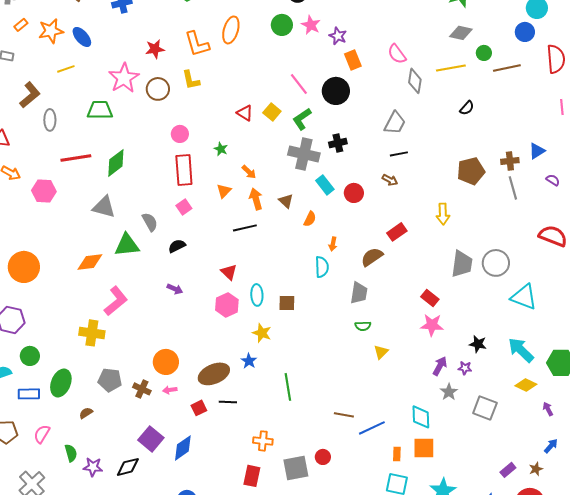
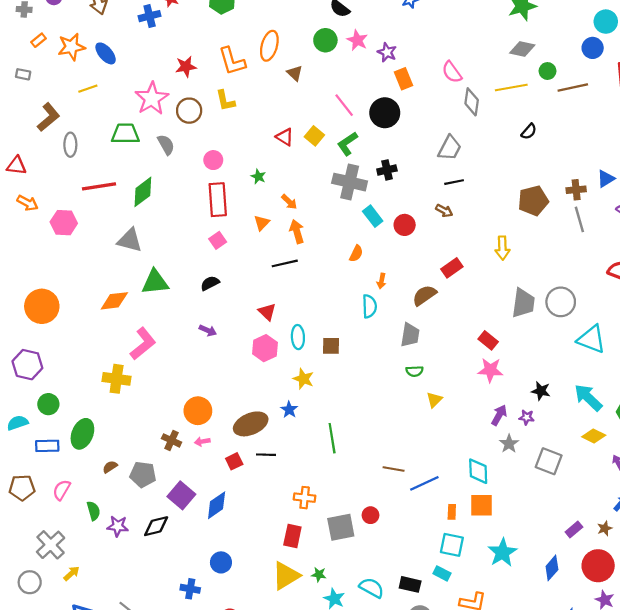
brown triangle: (286, 201) -> (295, 73), moved
gray semicircle: (150, 222) -> (166, 145), moved
gray pentagon: (110, 380) -> (143, 474), moved

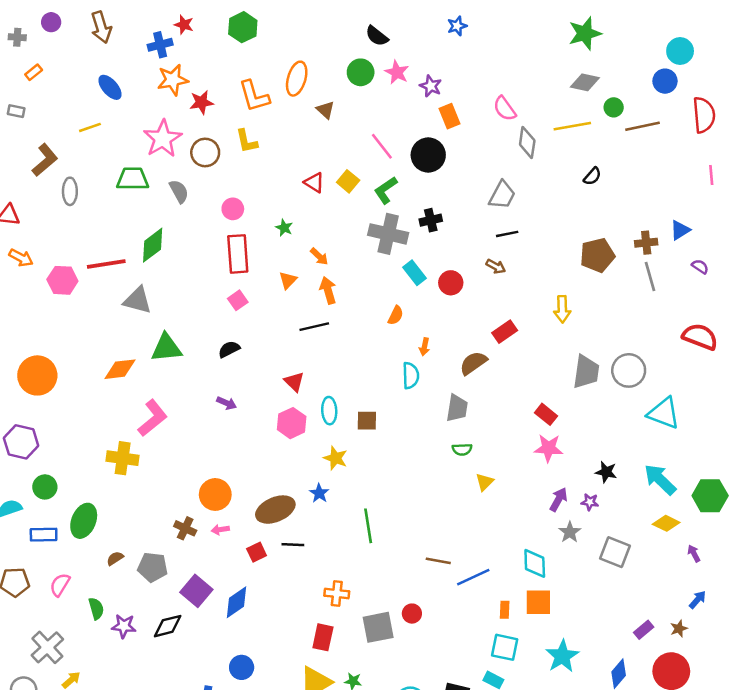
orange star: (71, 47) -> (173, 80), moved
red line: (99, 186) -> (106, 264), moved

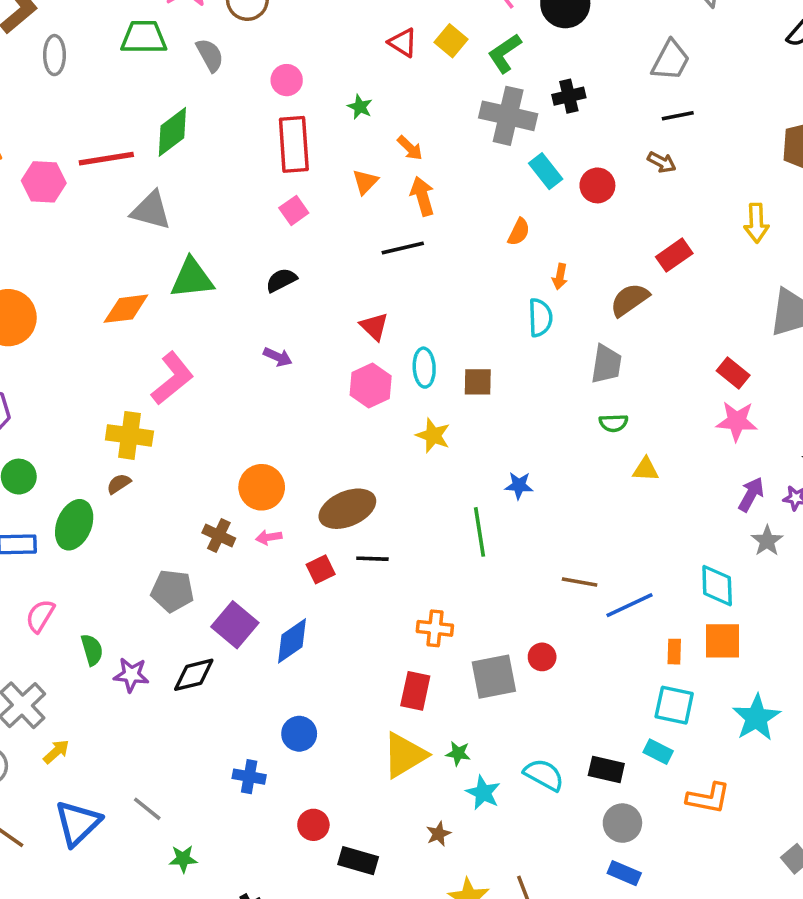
yellow triangle: (485, 482) -> (646, 469), turned 48
blue star: (319, 493) -> (519, 485), moved, turned -30
brown semicircle: (115, 558) -> (119, 484), moved

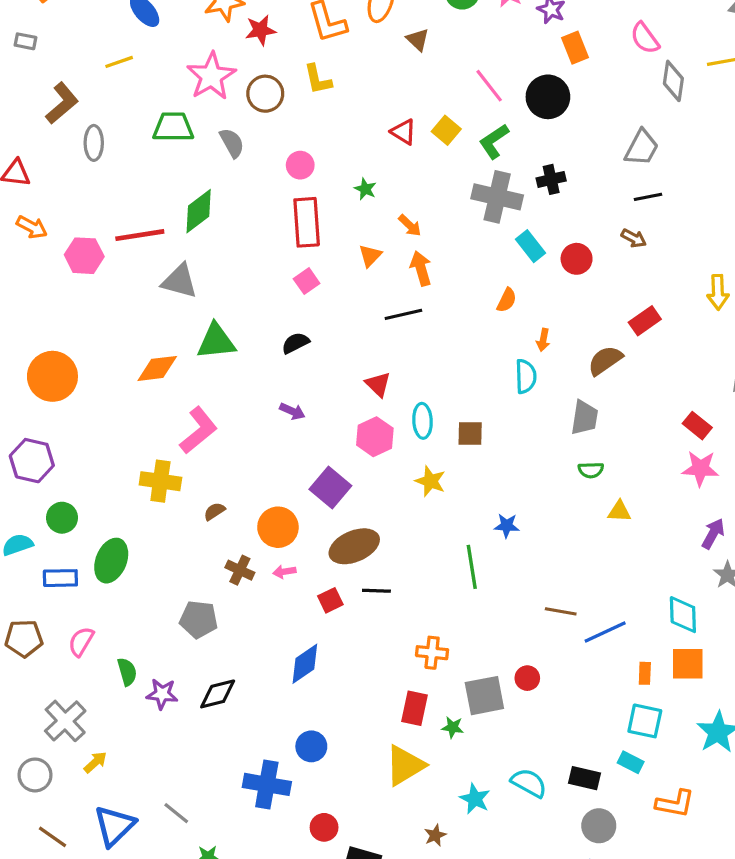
brown semicircle: (119, 484) -> (214, 511), moved
purple square: (235, 625) -> (330, 488), moved
green star: (458, 753) -> (453, 727), moved
blue cross: (249, 777) -> (267, 784), size x1.6

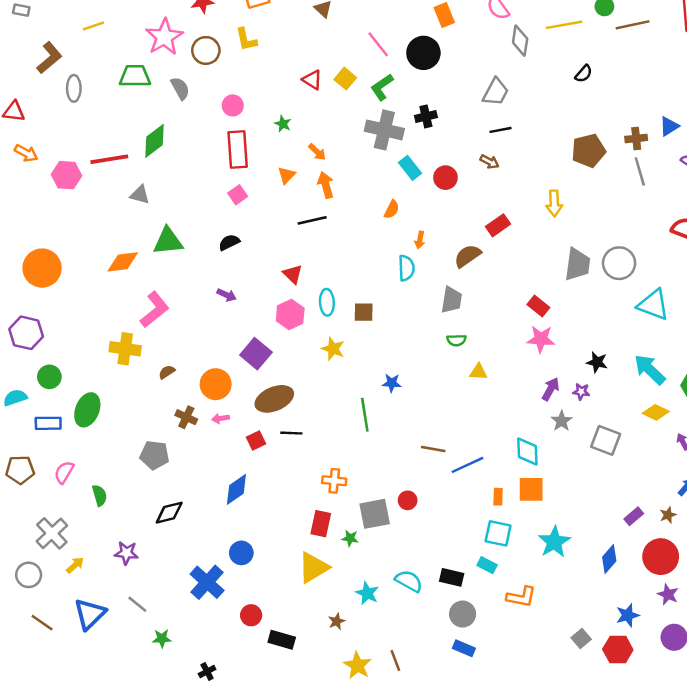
gray triangle: (180, 281) -> (140, 195), size x0.7
purple star: (162, 694) -> (126, 553), moved
blue cross: (267, 784) -> (207, 582), turned 32

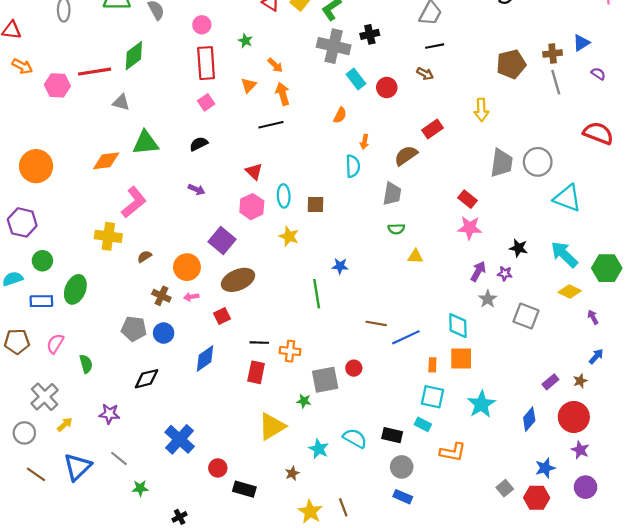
black line: (291, 433) -> (259, 343), moved
red rectangle: (321, 524) -> (256, 372), moved
blue circle: (241, 553) -> (164, 333), moved

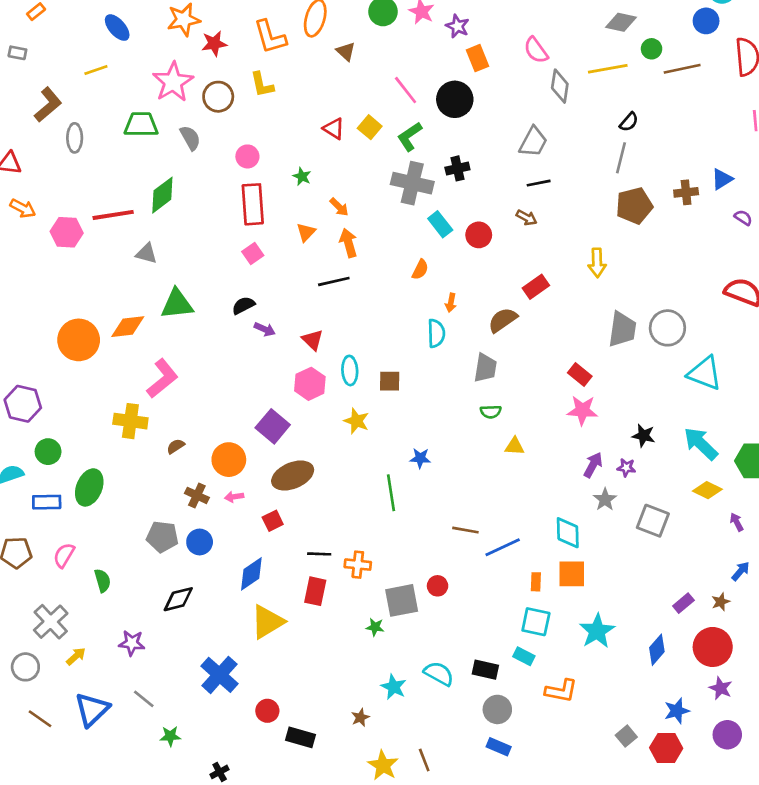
gray line: (556, 82) -> (621, 158), moved, turned 30
orange circle: (36, 166) -> (79, 340), moved
purple arrow: (197, 190) -> (265, 329), moved
yellow triangle: (272, 427) -> (267, 622), moved

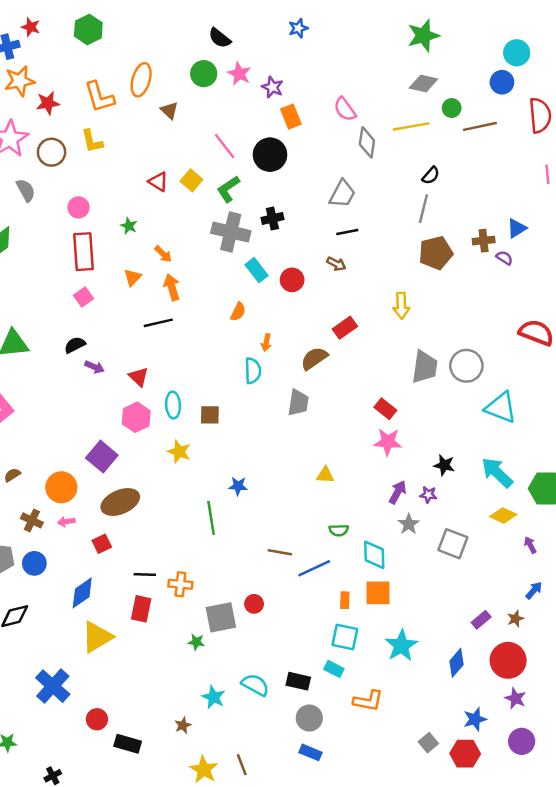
purple semicircle: (743, 218) -> (504, 258), moved
green semicircle: (491, 412) -> (339, 530), moved

